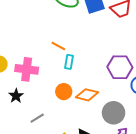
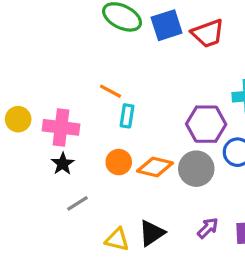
black star: (16, 96) -> (63, 164), moved
gray circle: (114, 113) -> (196, 169), moved

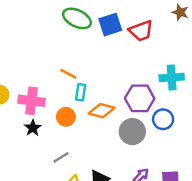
orange circle: (119, 162) -> (66, 117), moved
orange diamond: (155, 167) -> (102, 111), moved
gray line: (78, 203) -> (61, 157), moved

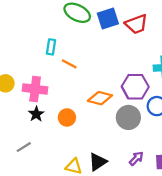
cyan rectangle: (81, 92) -> (51, 47), moved
orange circle: (66, 117) -> (67, 117), moved
gray line: (61, 157) -> (24, 147), moved

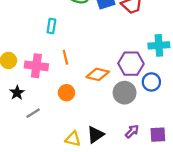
orange line: (69, 64) -> (65, 57), moved, turned 48
black star: (36, 114) -> (17, 93), moved
gray line: (24, 147) -> (33, 113), moved

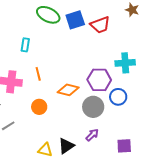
purple arrow: (132, 131) -> (92, 135), moved

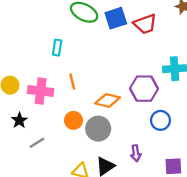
blue circle: (118, 97) -> (160, 120), moved
gray circle: (93, 107) -> (98, 129), moved
purple arrow: (92, 135) -> (136, 153), turned 128

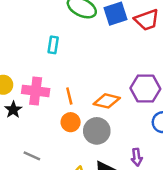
orange line: (72, 82) -> (69, 96), moved
black star: (19, 120) -> (13, 110), moved
gray line: (37, 143) -> (32, 156), moved, turned 56

